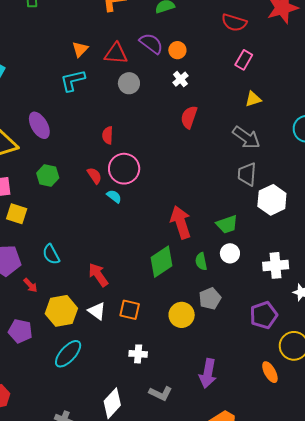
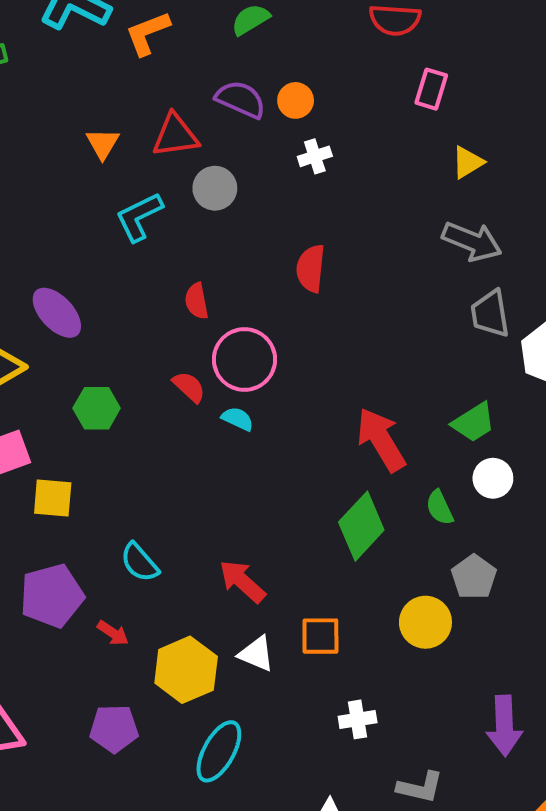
white cross: (180, 79) -> (315, 156), turned 35
cyan L-shape: (73, 80) -> (139, 217), moved
red semicircle: (189, 117) -> (311, 268), moved

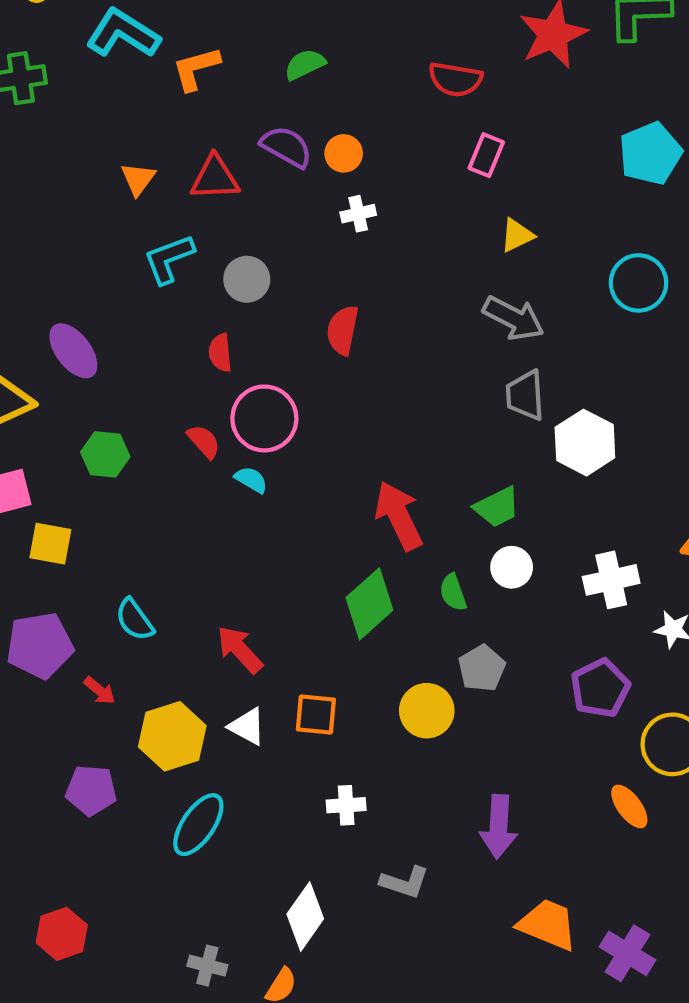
gray circle: (215, 188) -> (247, 279), moved

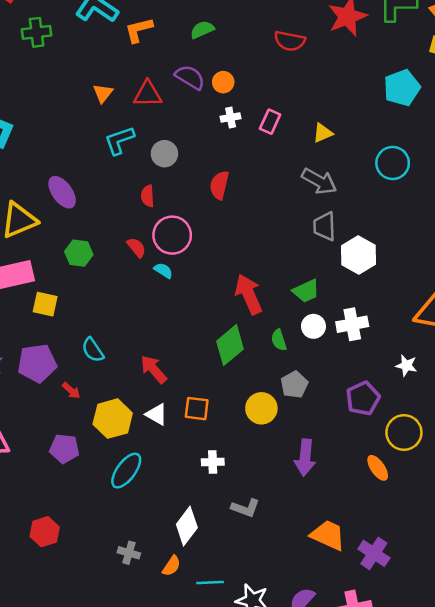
pink rectangle: (486, 155) -> (270, 122), moved
white cross: (611, 580) -> (352, 324), moved
purple arrow: (499, 827) -> (305, 458), moved

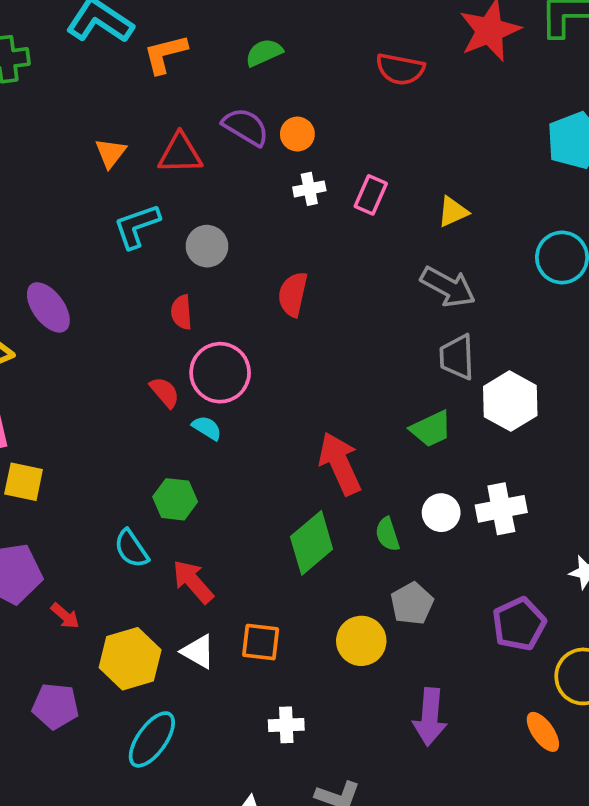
green hexagon: (79, 253) -> (175, 499), moved
green trapezoid: (306, 291) -> (431, 429), moved
cyan semicircle: (93, 350) -> (131, 549), moved

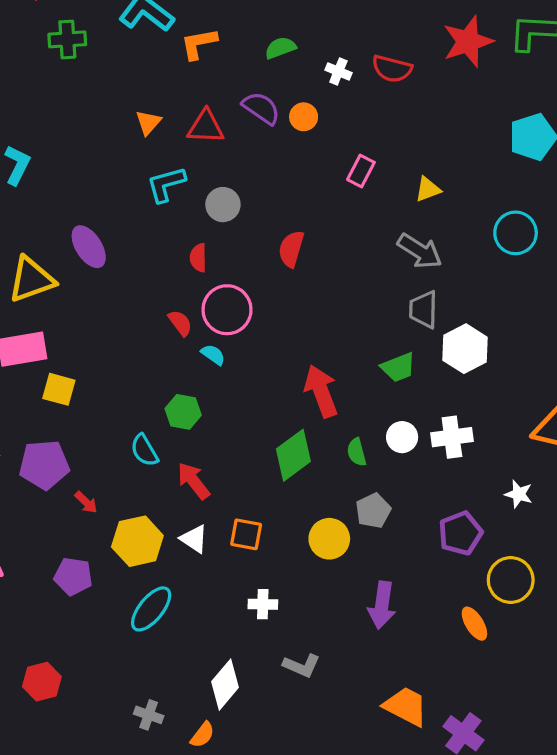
white cross: (309, 189) -> (338, 71), moved, turned 30

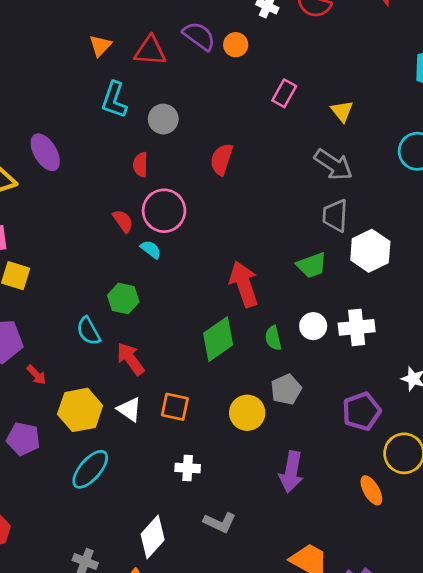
cyan L-shape: (166, 184) -> (114, 100), turned -57
yellow triangle: (428, 189) -> (342, 111), turned -50

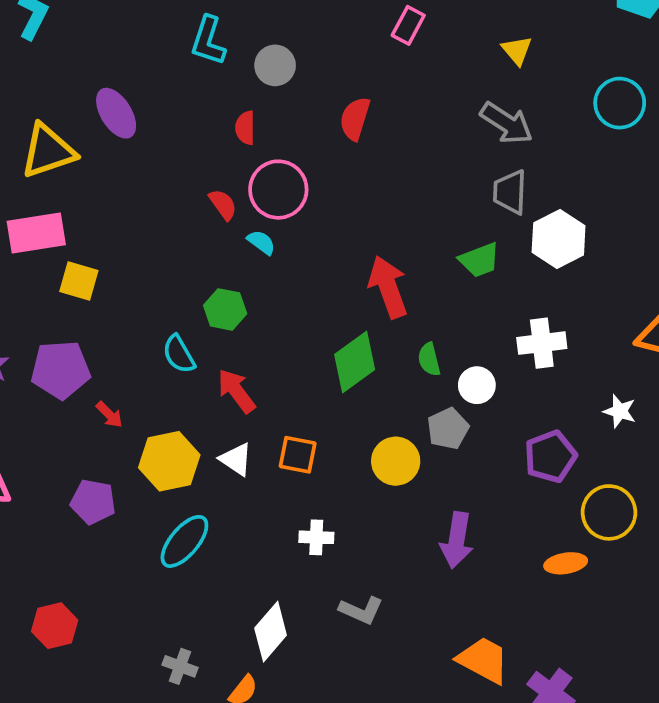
pink rectangle: (284, 93) -> (408, 25), moved
white circle: (313, 326) -> (477, 385), moved
orange ellipse: (371, 490) -> (566, 563), turned -68

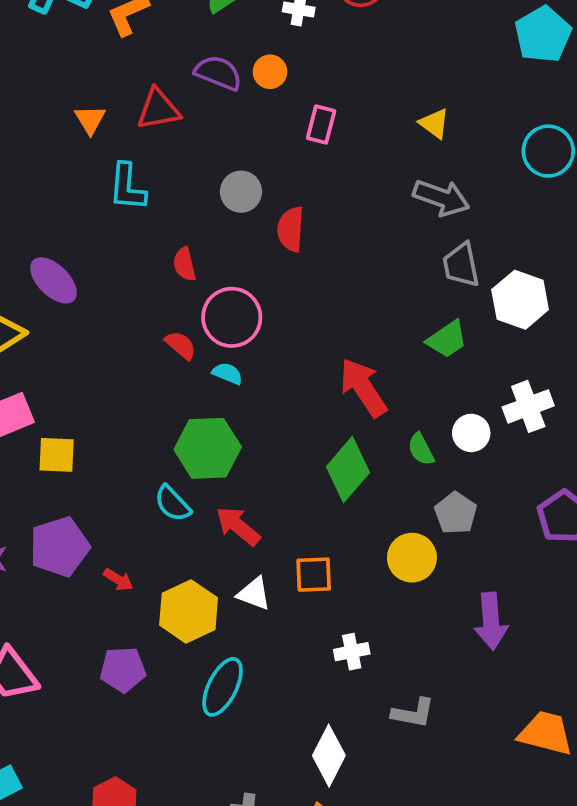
gray circle: (275, 65) -> (241, 192), moved
green hexagon: (225, 309) -> (208, 448), size x1.5
white circle: (477, 385) -> (471, 433), moved

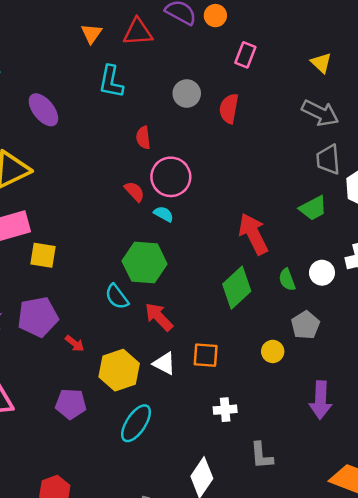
red semicircle: (291, 229) -> (229, 109), moved
purple ellipse: (54, 280) -> (43, 110), moved
yellow circle: (412, 558) -> (273, 351), size x0.7
gray L-shape: (413, 713) -> (262, 455), turned 68

